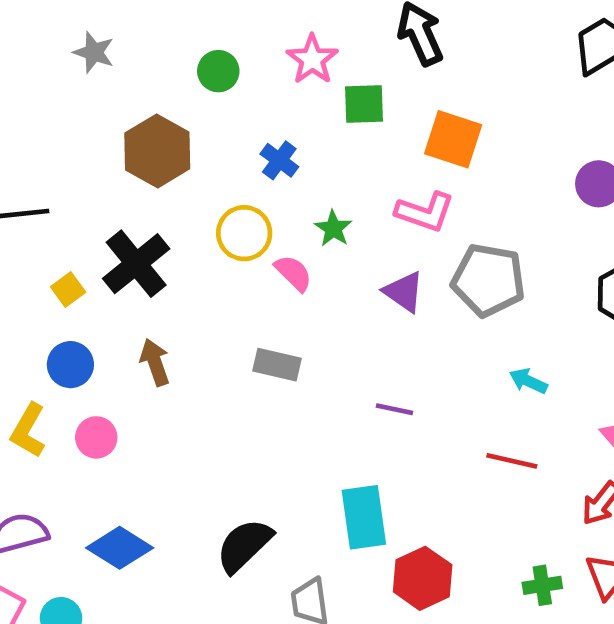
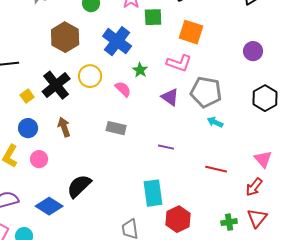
blue cross: (279, 160) -> (117, 41), size x1.8
yellow circle: (244, 233) -> (90, 76), moved
cyan arrow: (528, 381) -> (215, 122), moved
black semicircle: (244, 545) -> (79, 186), moved

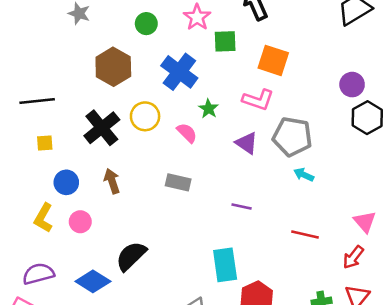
yellow square: (27, 96) -> (45, 143), moved, turned 32
black hexagon: (265, 98) -> (367, 118), moved

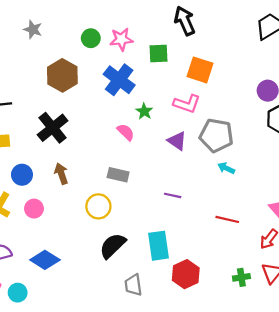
pink star: (197, 17) -> (121, 39), moved, turned 30
yellow circle: (145, 116) -> (98, 206), moved
black semicircle: (131, 256) -> (113, 246), moved

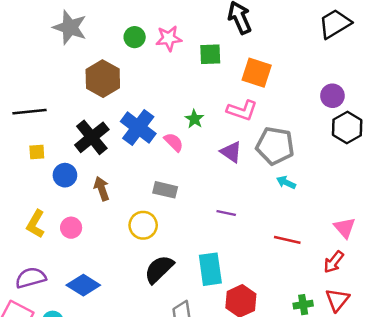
gray star: (33, 29) -> (70, 27), size x1.6
blue cross: (119, 80) -> (138, 128), moved
blue circle: (22, 175) -> (65, 175), moved

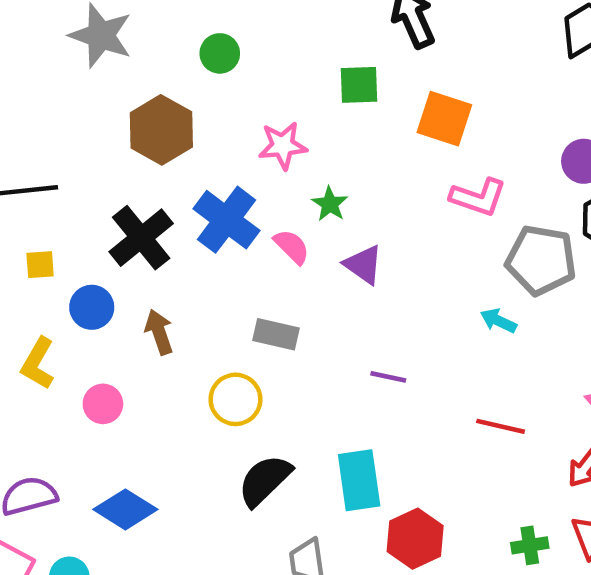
pink star: (169, 38) -> (283, 146), moved
pink L-shape: (242, 110) -> (478, 197), moved
gray pentagon: (275, 146) -> (541, 260), moved
purple triangle: (231, 152) -> (364, 265), moved
yellow L-shape: (36, 224) -> (38, 363), moved

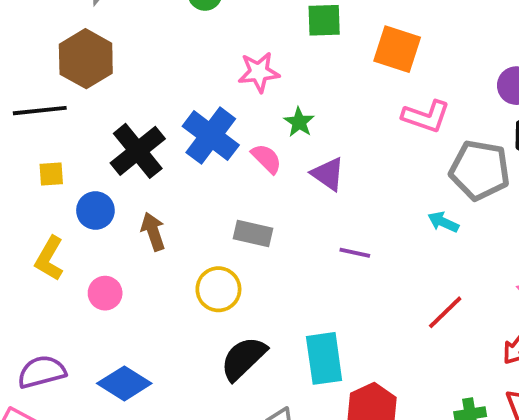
brown hexagon: (161, 130) -> (86, 59), moved
purple line: (388, 377) -> (355, 253), moved
red line: (501, 426) -> (445, 312), turned -57

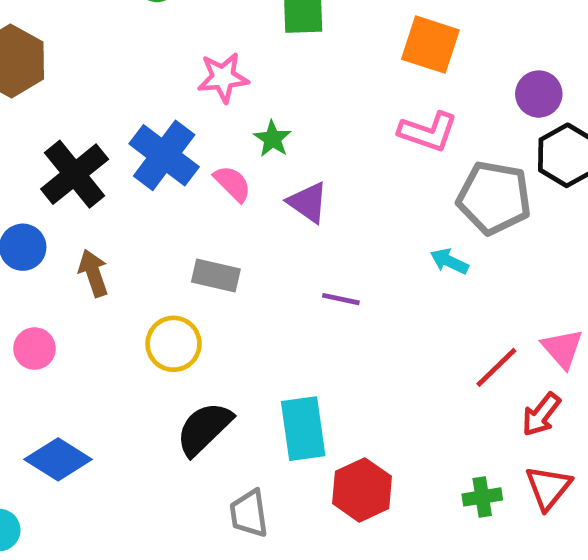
orange square: (397, 49) -> (430, 45), moved
red line: (445, 312) -> (496, 367), moved

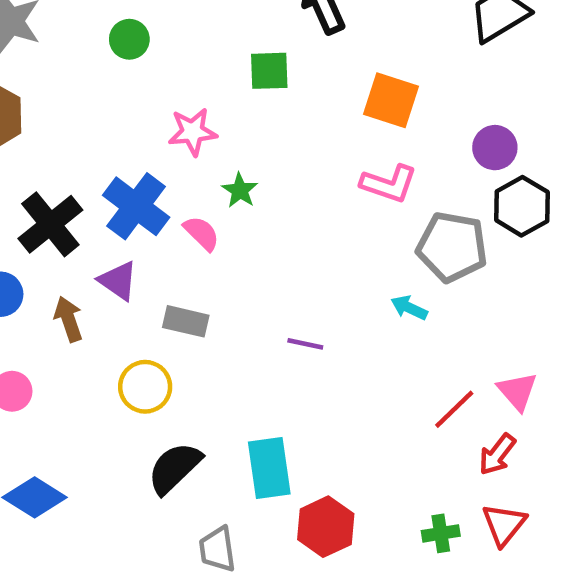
purple triangle: (308, 202) -> (118, 281), moved

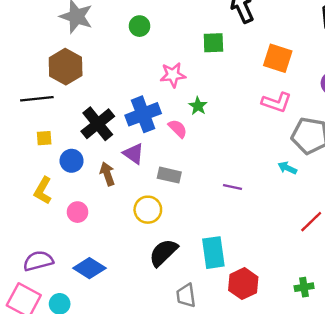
blue cross: (136, 206) -> (143, 114), turned 32

